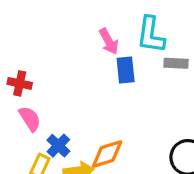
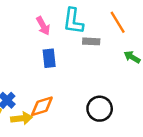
blue rectangle: (126, 70) -> (49, 58), moved

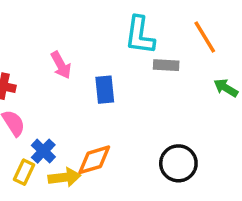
pink arrow: (43, 26) -> (61, 65), moved

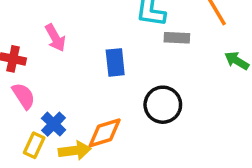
pink arrow: (61, 65) -> (55, 38), moved
black circle: (178, 163) -> (163, 105), moved

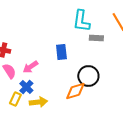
pink arrow: (55, 38) -> (30, 67), moved, turned 84
orange diamond: (105, 133) -> (75, 91), moved

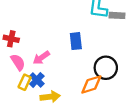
gray rectangle: (96, 38) -> (117, 15), moved
yellow rectangle: (15, 99) -> (25, 82), moved

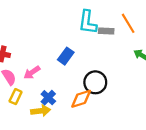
blue rectangle: (76, 41) -> (66, 56), turned 42
blue cross: (37, 80) -> (48, 98), moved

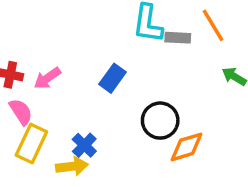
pink arrow: (32, 72) -> (47, 78), moved
yellow rectangle: (16, 97) -> (31, 143), size x1.5
orange diamond: (81, 99) -> (187, 147), moved

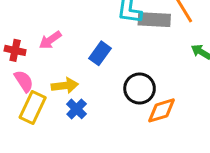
gray rectangle: (178, 38) -> (154, 20), size x1.5
pink arrow: (47, 78) -> (50, 40), moved
yellow arrow: (72, 166) -> (65, 86), moved

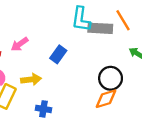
black circle: (140, 88) -> (111, 78), moved
blue cross: (77, 109) -> (43, 109), moved, turned -35

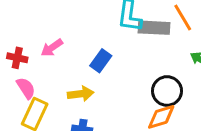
yellow arrow: (31, 79) -> (81, 94), moved

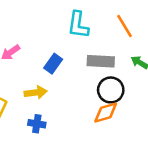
gray rectangle: (154, 28) -> (101, 61), moved

